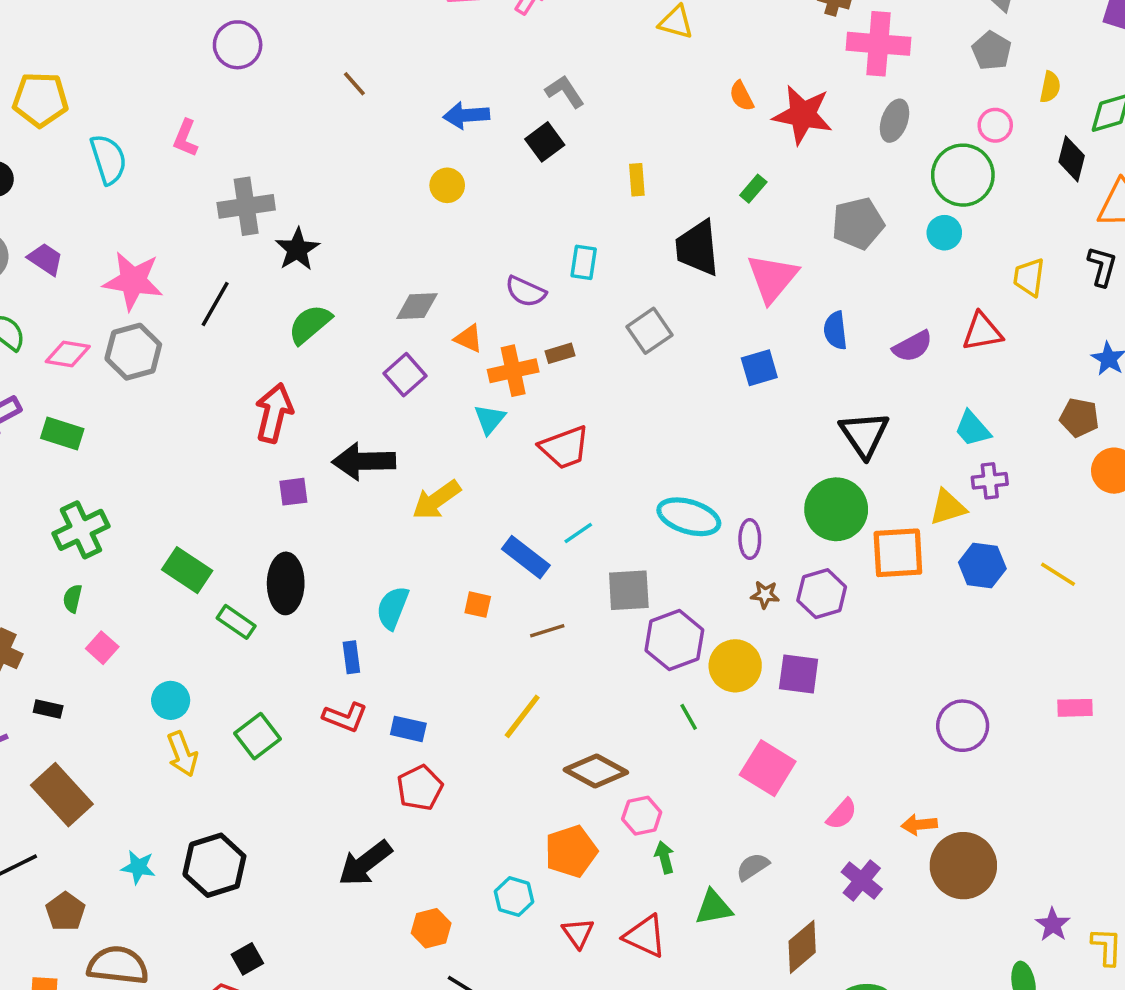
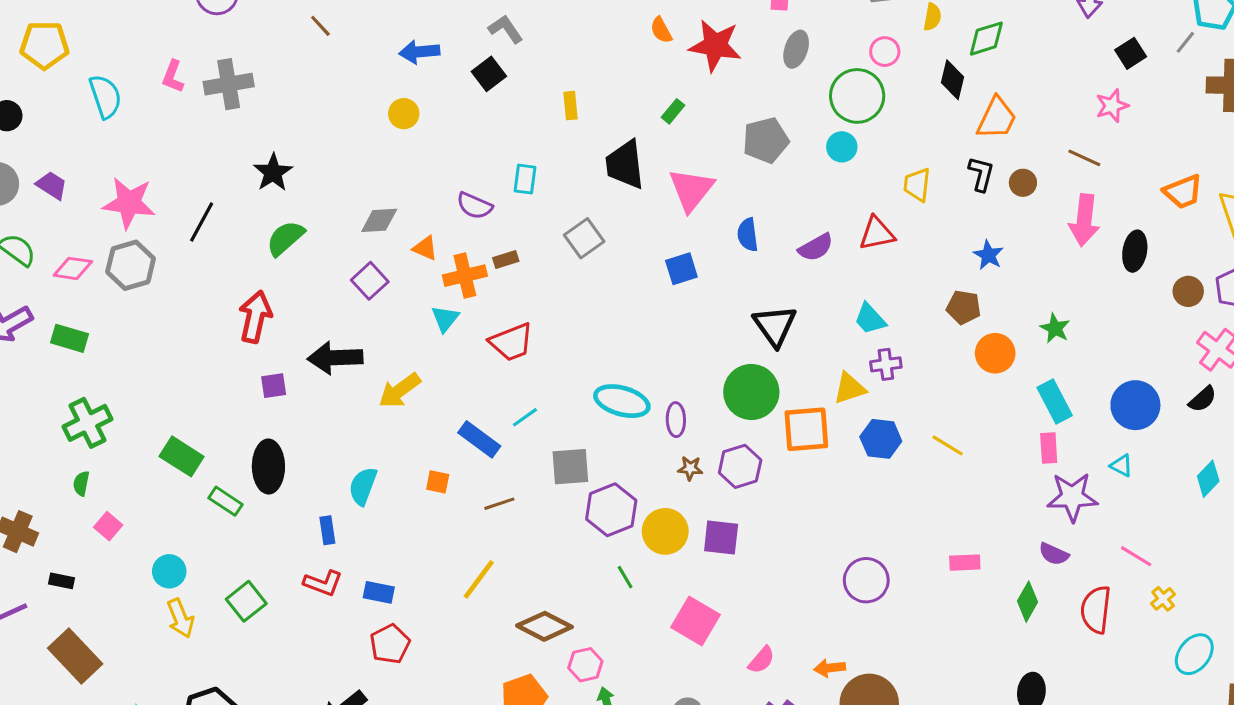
gray cross: (246, 206) -> (229, 84), moved

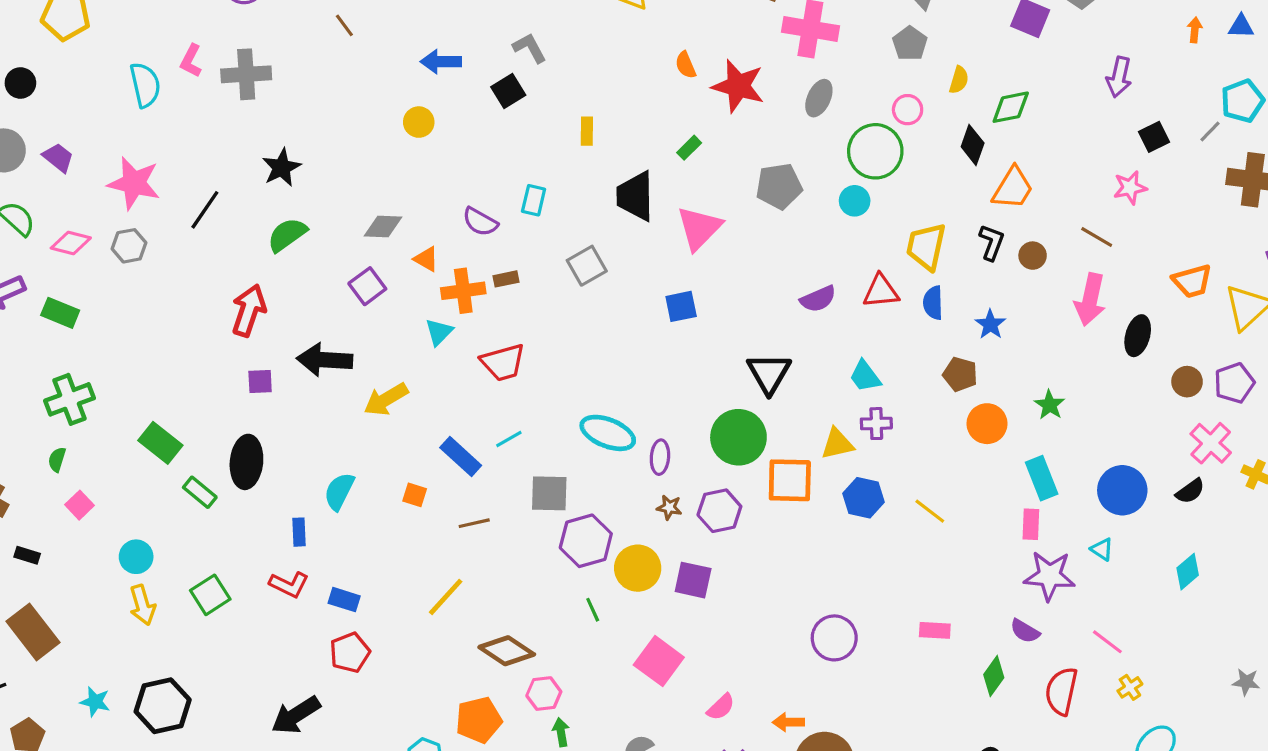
cyan semicircle: (105, 96) -> (145, 85), moved
yellow trapezoid: (917, 185) -> (926, 246), size x1.4
blue semicircle: (748, 235) -> (933, 303), moved
gray hexagon: (131, 265) -> (129, 246), size x0.7

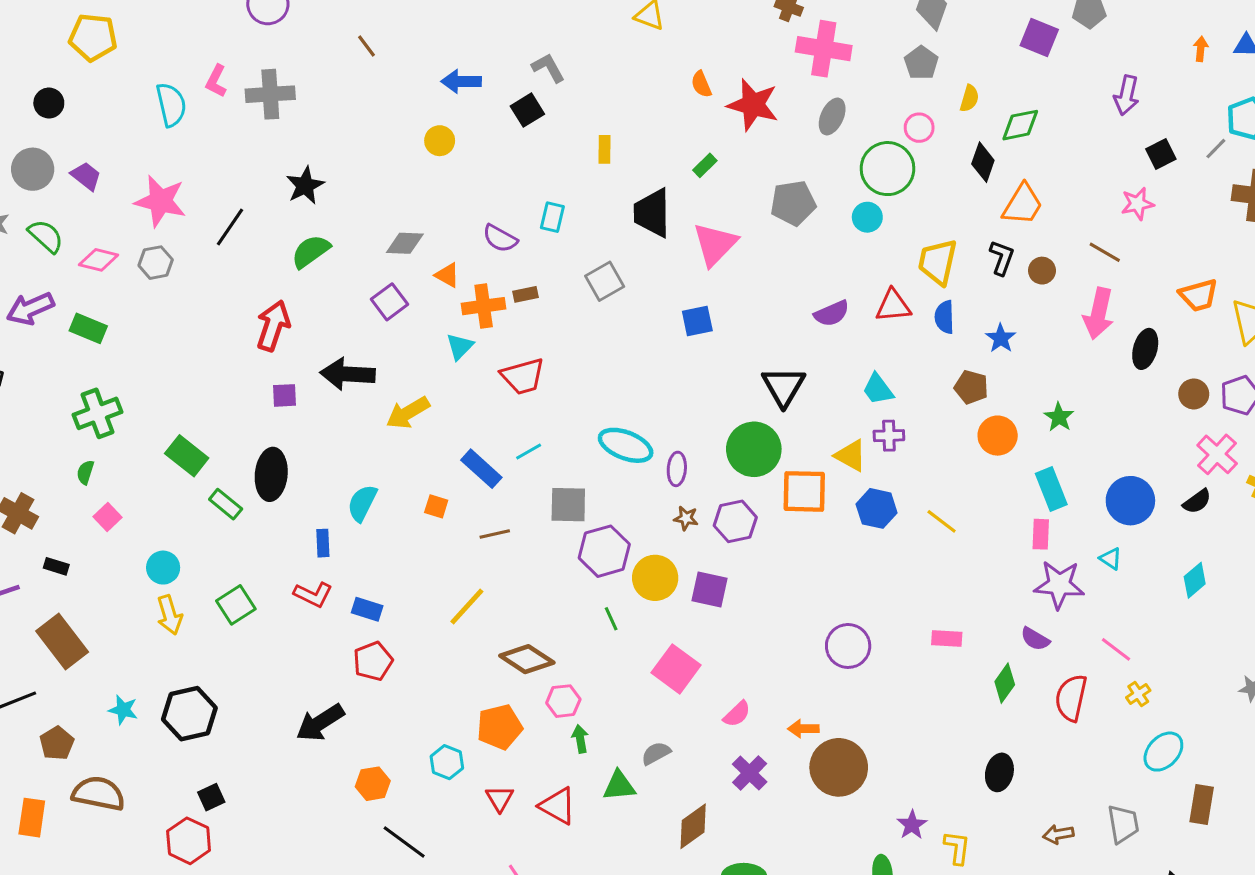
yellow triangle: (837, 444) -> (851, 456), turned 42

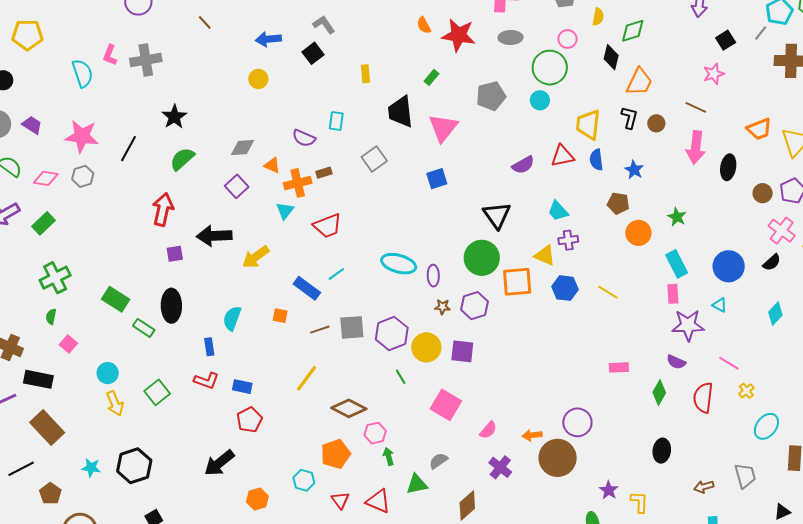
gray ellipse: (832, 116) -> (511, 37), turned 70
green rectangle: (88, 328) -> (43, 223), turned -60
gray square: (568, 505) -> (352, 327), moved
black rectangle: (56, 566) -> (38, 379), size x1.8
purple circle: (848, 646) -> (577, 422), moved

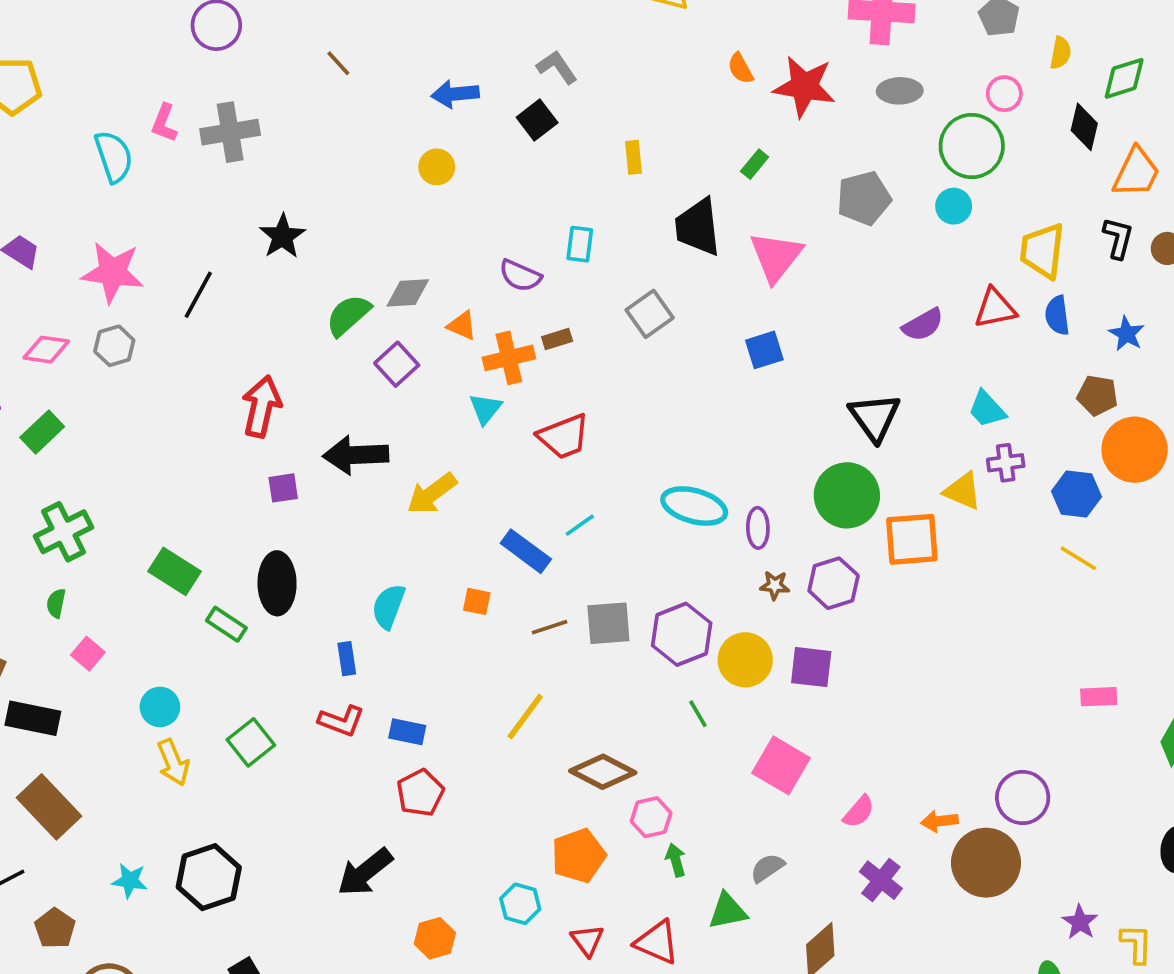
green semicircle: (182, 159) -> (348, 315), moved
orange circle: (638, 233) -> (1135, 450), size x1.4
blue hexagon: (565, 288) -> (1076, 494), moved

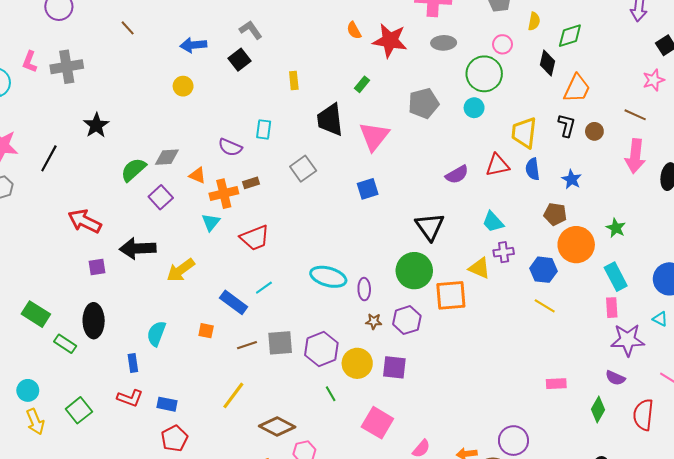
red arrow: (261, 407) -> (85, 221), turned -76

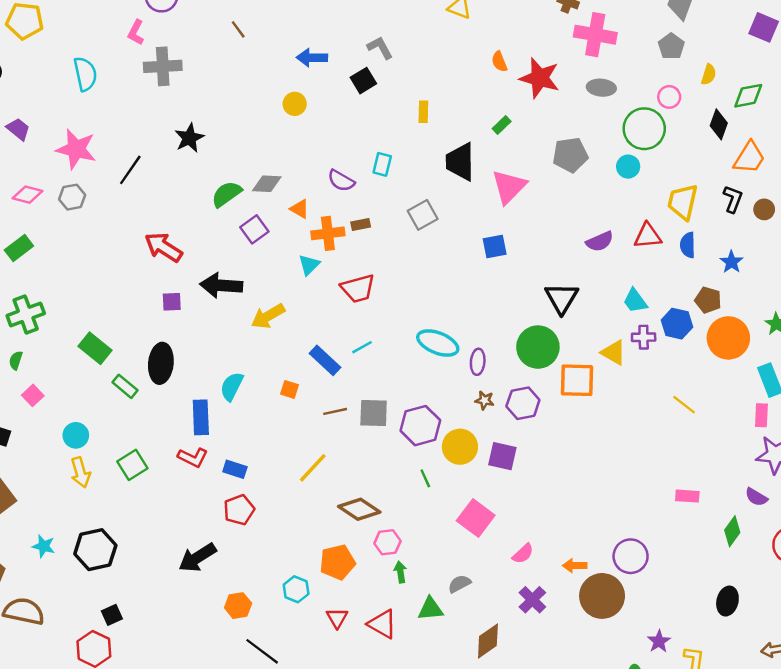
pink L-shape: (30, 62) -> (136, 32), moved
blue hexagon: (544, 270) -> (677, 324), moved
blue rectangle: (133, 363) -> (201, 417), size x1.6

